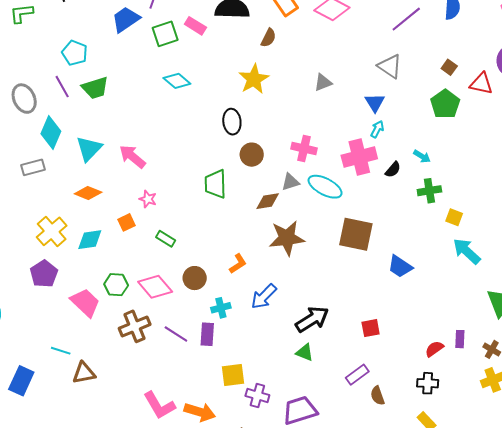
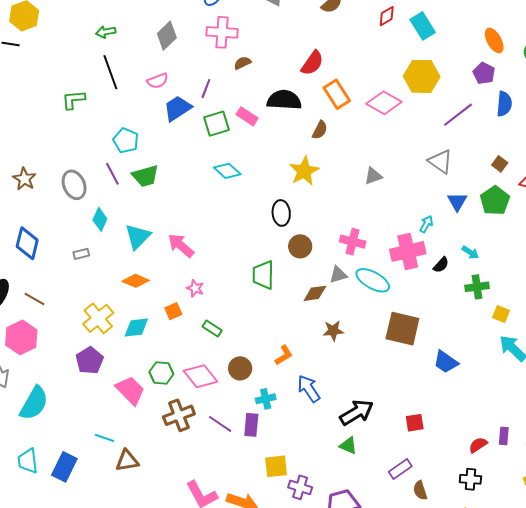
blue triangle: (375, 103) -> (457, 202), moved
cyan diamond: (51, 132) -> (100, 219), size x0.7
gray rectangle: (33, 167) -> (81, 254), size x0.7
brown star: (287, 238) -> (333, 331), size x0.6
blue arrow: (264, 296) -> (309, 389), turned 100

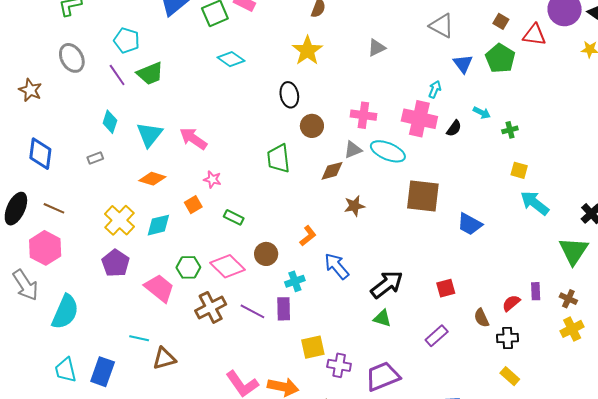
gray ellipse: (74, 185) -> (72, 58), moved
pink cross: (408, 251) -> (419, 119), turned 32
green cross: (477, 287) -> (510, 130), moved, size x0.7
brown semicircle: (420, 490) -> (481, 318), moved

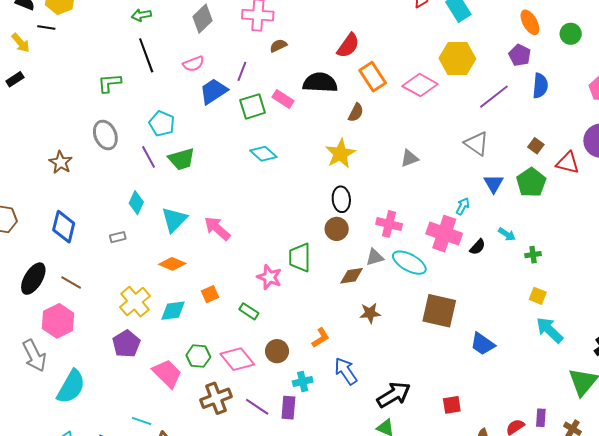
black ellipse: (289, 95) -> (341, 199), moved
pink star: (212, 179) -> (269, 277), moved, size x1.4

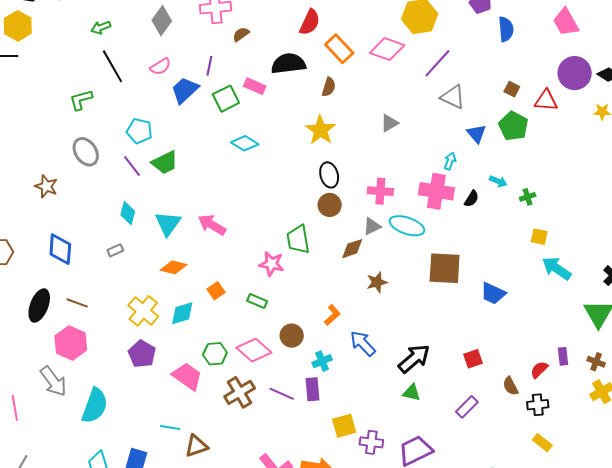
purple line: (494, 97) -> (437, 63), moved

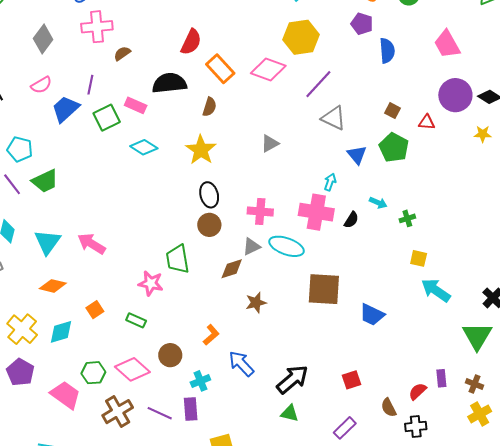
red triangle: (546, 101) -> (427, 122), size x0.7
cyan diamond: (245, 143) -> (144, 147), moved

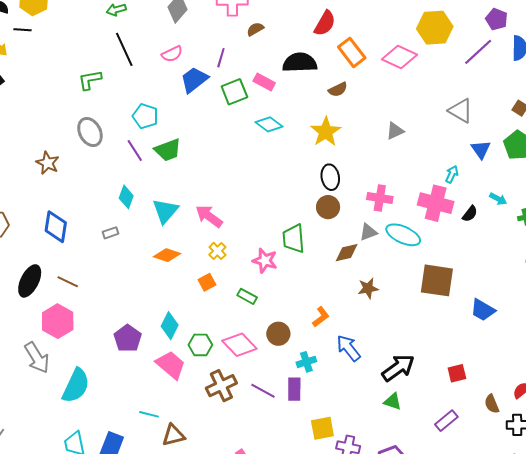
purple line: (318, 84) -> (478, 52), moved
brown semicircle: (210, 107) -> (338, 90), turned 42
yellow cross: (22, 329) -> (217, 251), moved, size x0.6
cyan diamond: (61, 332) -> (170, 326), moved, turned -52

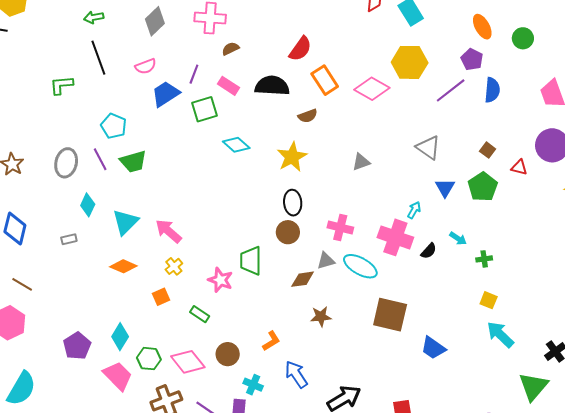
pink rectangle: (264, 82) -> (229, 86), moved
gray ellipse: (90, 132) -> (66, 163), moved, turned 36
cyan cross: (306, 362) -> (253, 385), turned 36

